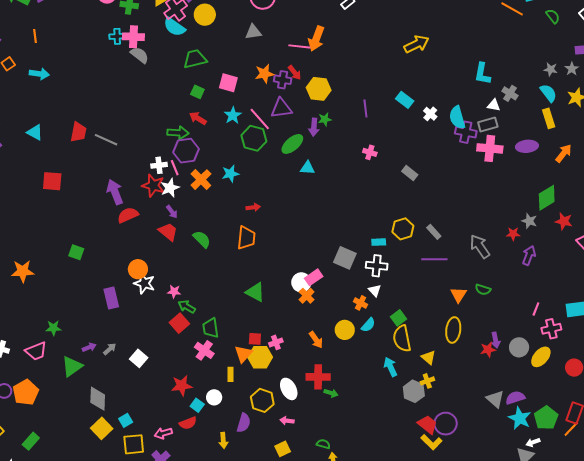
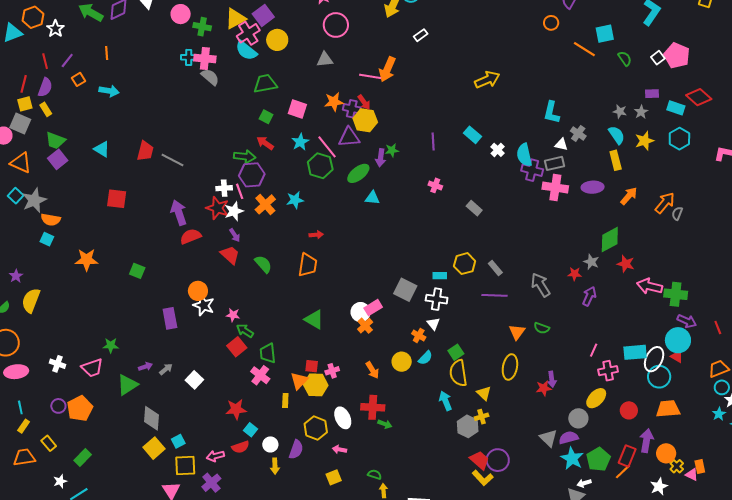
yellow hexagon: (319, 89) -> (365, 120), moved
orange star: (23, 271) -> (87, 260), moved
gray circle: (519, 347) -> (578, 418), moved
white circle: (214, 397) -> (270, 444), moved

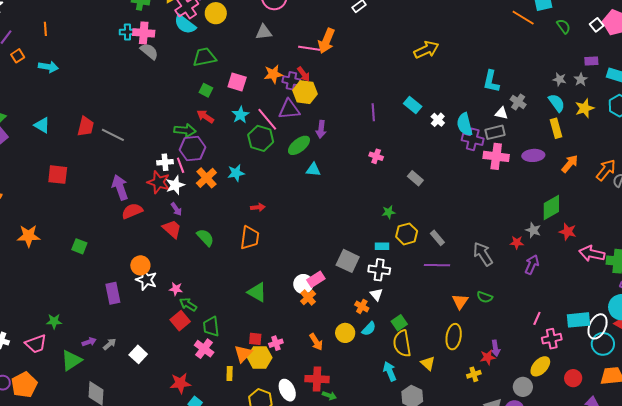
green star: (392, 150) -> (389, 212), moved
yellow cross: (482, 417) -> (474, 374), moved

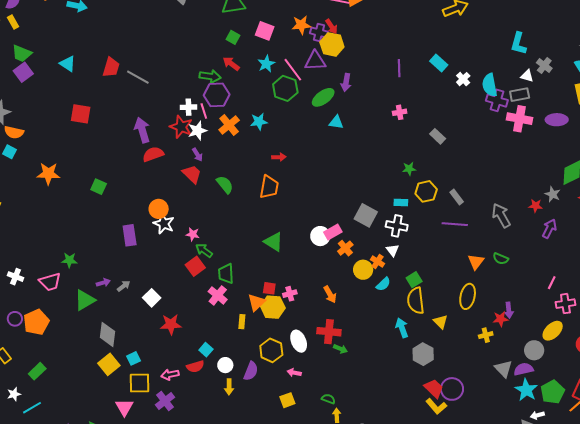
pink cross: (376, 156) -> (400, 112), turned -32
orange cross: (308, 297) -> (345, 248), moved
yellow circle: (345, 333) -> (363, 270), moved
red star: (180, 383) -> (171, 324), moved

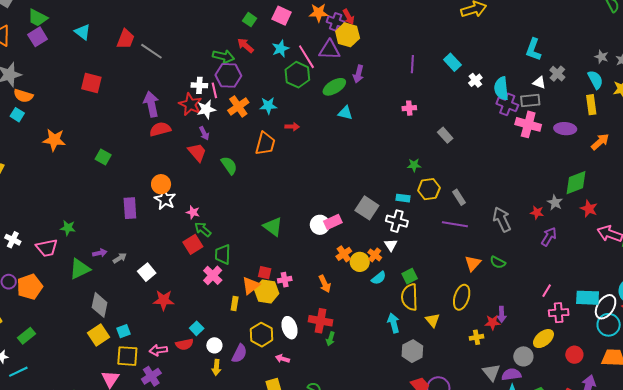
red arrow: (279, 157) -> (292, 127), moved
orange trapezoid: (269, 187) -> (265, 144), moved
orange cross: (345, 248) -> (344, 254), moved
green arrow: (340, 349) -> (330, 339), turned 80

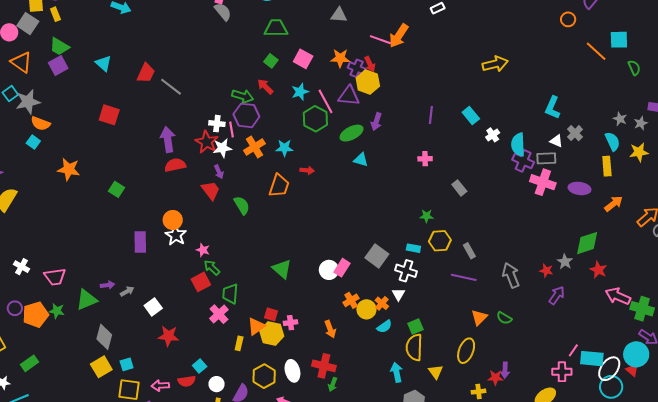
pink rectangle: (333, 222) -> (342, 268), turned -36
green star: (68, 228) -> (57, 311), moved
pink line: (547, 291) -> (573, 350), moved

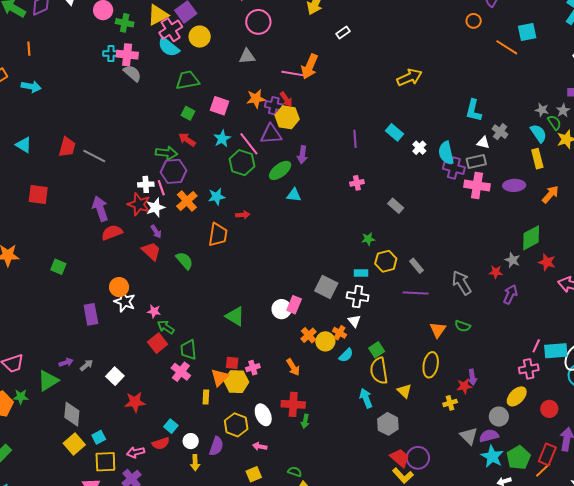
green semicircle: (634, 68) -> (554, 123), moved

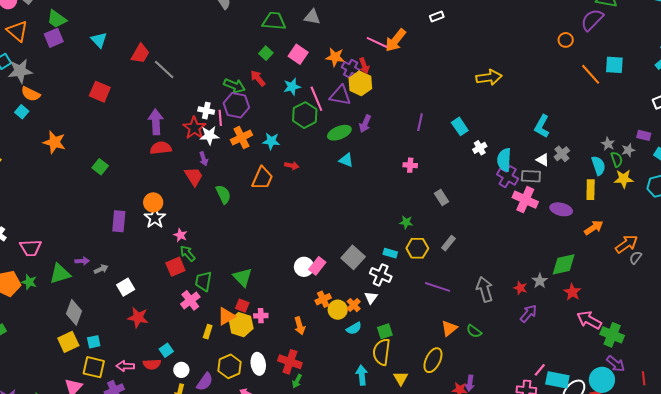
gray triangle: (247, 56) -> (312, 17), moved
gray rectangle: (417, 266) -> (448, 243), moved, turned 63
green triangle: (235, 316) -> (243, 277), moved

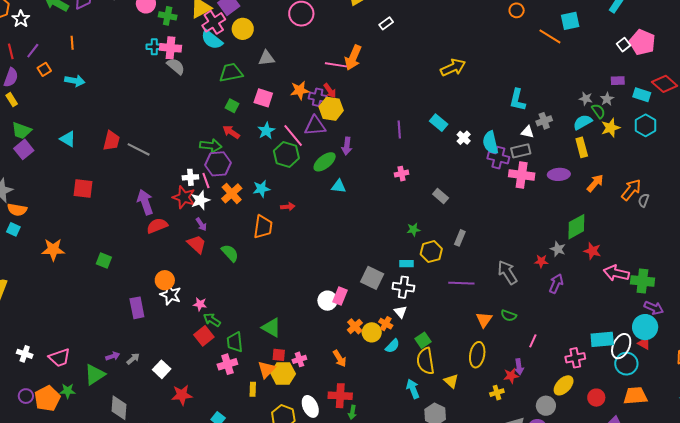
gray cross: (562, 154) -> (544, 121), turned 35
cyan semicircle: (598, 166) -> (583, 122), turned -84
pink cross: (190, 300) -> (227, 364), turned 36
pink line: (540, 370) -> (533, 341), moved

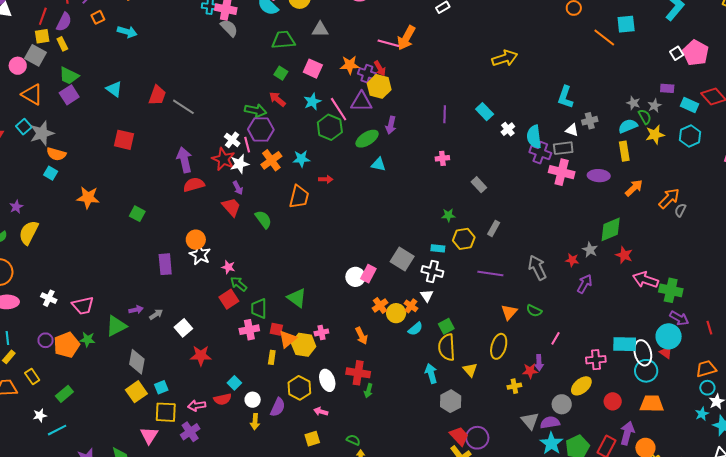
white cross: (190, 177) -> (232, 140), turned 35
white ellipse: (621, 346) -> (643, 353), turned -45
red square: (279, 355) -> (276, 329), moved

